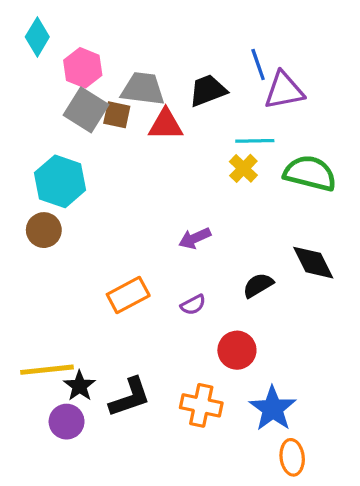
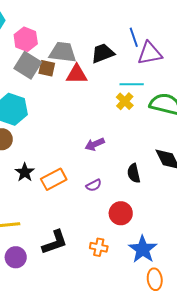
black semicircle: (258, 285) -> (134, 173), turned -72
black star: (80, 386) -> (25, 172), moved
orange cross: (201, 405) -> (99, 247), size x0.7

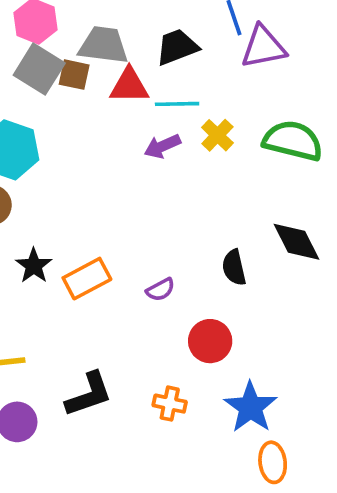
cyan line: (132, 84) -> (177, 104), moved
purple arrow: (95, 144) -> (162, 146), moved

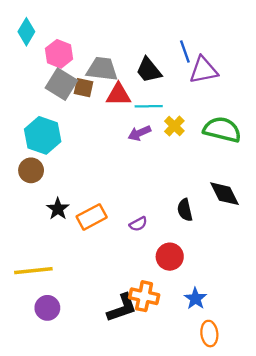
black trapezoid: (177, 47) -> (149, 70), turned -108
black L-shape: (89, 394) -> (122, 308), moved
orange cross: (170, 404) -> (144, 296), size x1.4
blue star: (251, 407) -> (195, 299), size x0.7

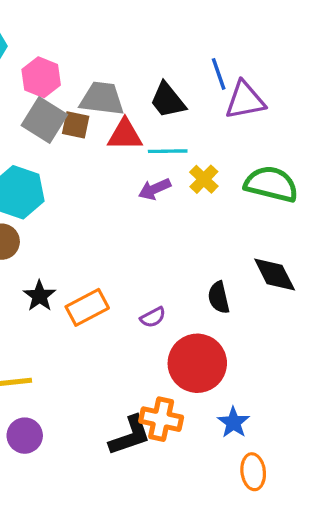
red circle: (170, 257) -> (197, 363), size x1.5

